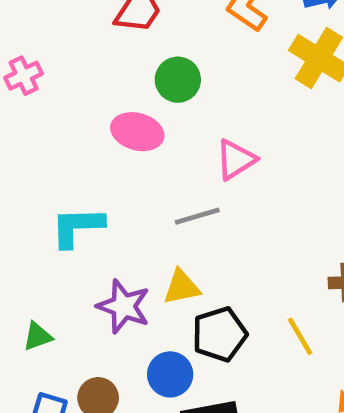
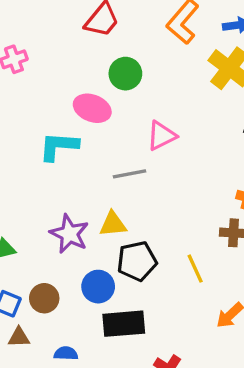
cyan L-shape: (77, 227) -> (59, 146), moved

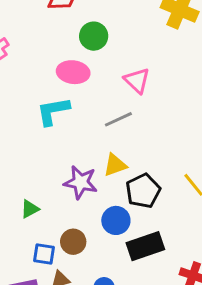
pink triangle: (161, 136) -> (137, 81), turned -36

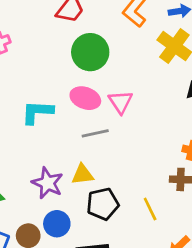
green circle: (94, 36) -> (90, 52), size x1.4
pink ellipse: (73, 72) -> (85, 98), moved
blue circle: (116, 220) -> (57, 224), moved

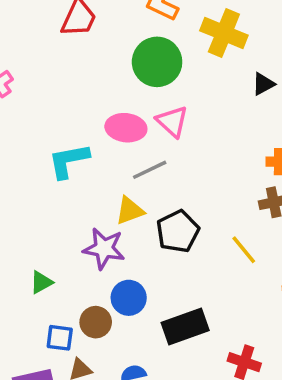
green circle: (90, 52) -> (157, 62), moved
yellow triangle: (83, 174) -> (130, 211), moved
black pentagon: (103, 204) -> (178, 231), moved

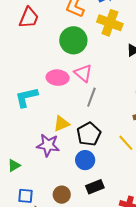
gray line: (150, 170) -> (91, 97), moved, turned -42
blue circle: (129, 298) -> (85, 160), moved
brown circle: (96, 322) -> (62, 195), moved
black rectangle: (185, 327) -> (95, 187), size x0.7

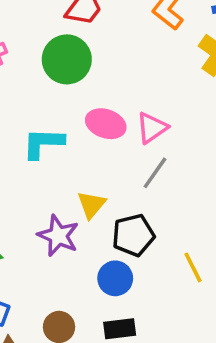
green circle: (73, 40) -> (67, 59), moved
pink triangle: (83, 73) -> (152, 128), turned 30
yellow triangle: (62, 124) -> (91, 205), turned -42

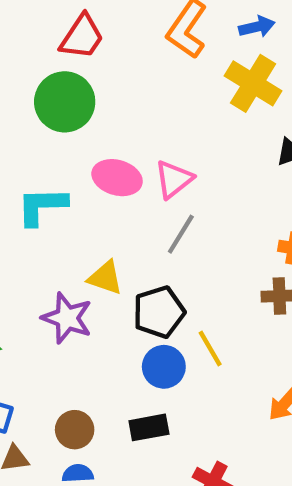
yellow triangle: (91, 205) -> (105, 278), turned -48
yellow line: (193, 267) -> (210, 349), moved
blue circle: (115, 278) -> (164, 367), moved

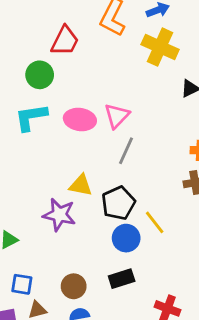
red trapezoid: (82, 37) -> (65, 41), moved
green circle: (65, 102) -> (40, 75), size x0.7
cyan L-shape: (42, 206) -> (31, 117), moved

